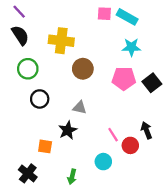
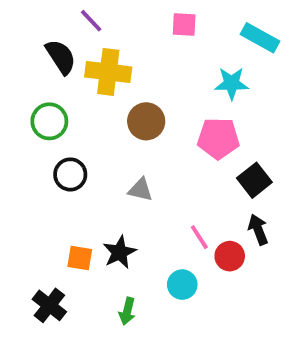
purple line: (19, 12) -> (91, 21), moved
cyan rectangle: (127, 17) -> (260, 38), moved
black semicircle: (20, 35) -> (61, 57), moved
black square: (152, 83) -> (254, 180), moved
black star: (68, 130) -> (120, 252), moved

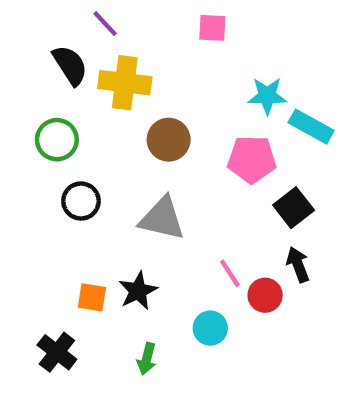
cyan rectangle: (260, 38) -> (311, 127), moved
gray triangle: (140, 190) -> (162, 219), size x1.6

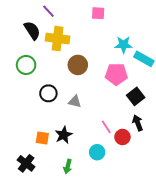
black circle: (81, 201) -> (48, 93), moved
gray triangle: (162, 219) -> (75, 101), size x0.6

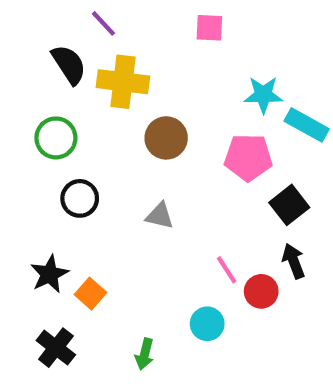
black circle: (48, 93) -> (80, 198), moved
black star: (64, 135) -> (49, 274), moved
orange square: (42, 138) -> (91, 294), turned 32

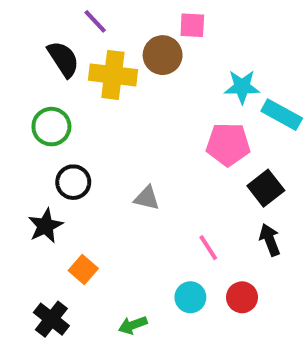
brown circle: (166, 138) -> (163, 55), moved
black star: (49, 274) -> (45, 226), moved
red circle: (261, 291) -> (242, 297), moved
green arrow: (145, 354) -> (133, 325), turned 56

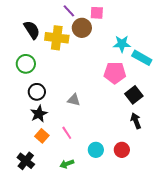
purple line: (95, 21) -> (69, 11), moved
black star: (45, 226) -> (39, 114), moved
pink line: (208, 248) -> (67, 133), moved

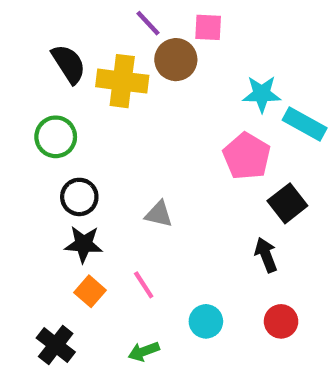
pink pentagon: (115, 73) -> (247, 156), turned 30
black star: (39, 114) -> (84, 244), turned 30
black arrow: (136, 121) -> (266, 255), moved
red circle: (122, 150) -> (281, 321), moved

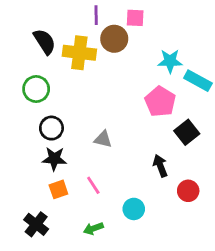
purple line: (148, 23) -> (96, 15), turned 42
black arrow: (266, 255) -> (160, 166), moved
orange square: (90, 291) -> (58, 189), turned 30
red circle: (281, 321) -> (188, 191), moved

